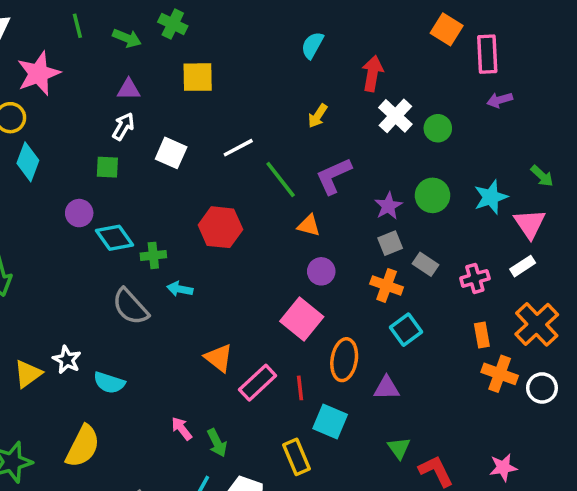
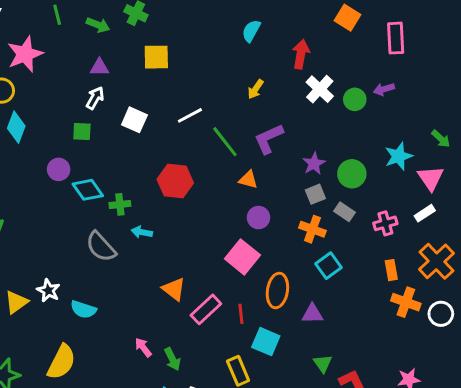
orange square: (447, 29) -> (347, 18), moved
purple arrow: (500, 100) -> (384, 89), moved
green circle: (433, 195) -> (352, 174), moved

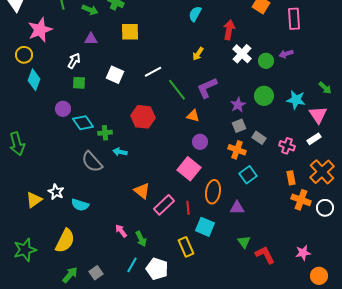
white arrow: (95, 98) -> (74, 61), moved
cyan star: (399, 156) -> (296, 100), turned 30
green circle: (352, 174) -> (264, 96), moved
pink cross: (385, 223) -> (287, 146), turned 35

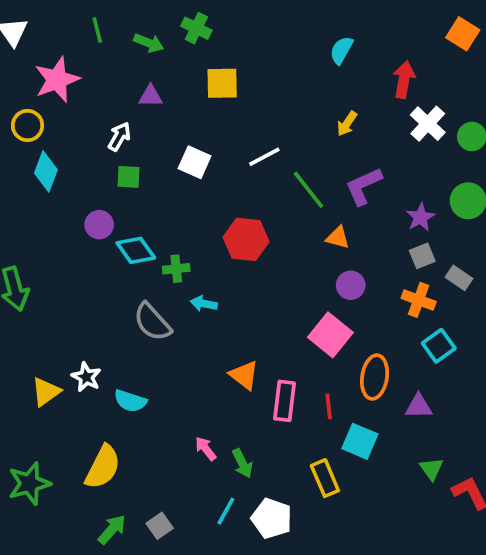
pink rectangle: (164, 205) -> (285, 401), turned -40

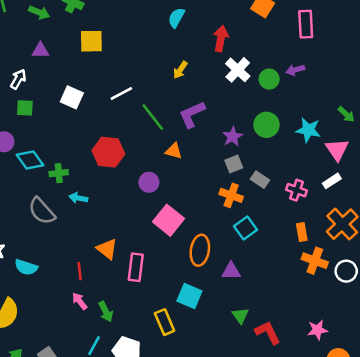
purple circle: (351, 285) -> (149, 182), moved
red line: (329, 406) -> (80, 271), moved

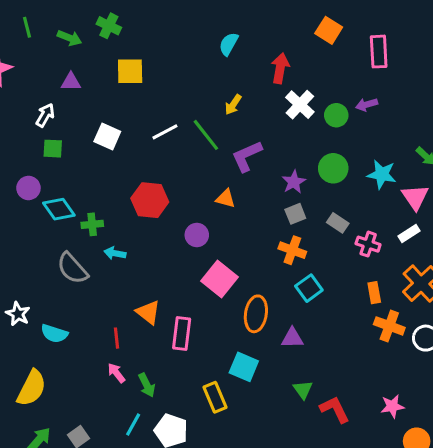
green line: (153, 117) -> (206, 135), moved
gray rectangle: (260, 180) -> (338, 223), moved

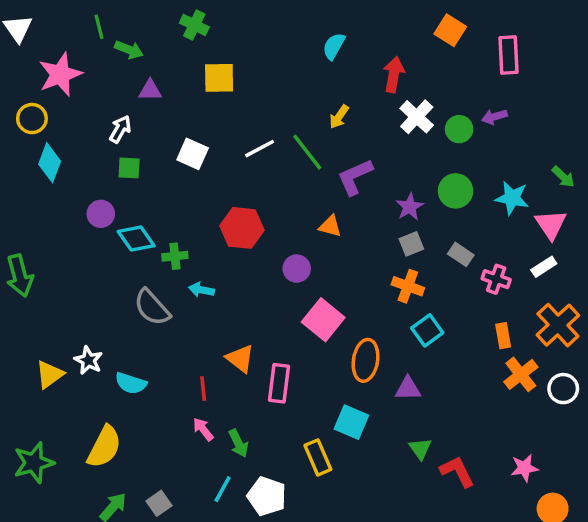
green arrow: (69, 38) -> (129, 50), moved
orange cross: (389, 326) -> (521, 374), turned 32

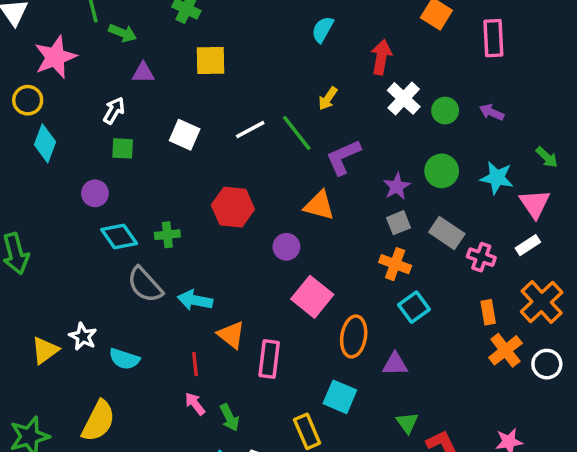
purple arrow: (494, 117) -> (492, 112), moved, turned 40
orange triangle: (330, 226) -> (319, 205), size x1.4
cyan diamond: (136, 239) -> (119, 236), moved
gray rectangle: (461, 254) -> (447, 233), size x1.4
cyan arrow: (201, 290) -> (195, 300), moved, size x1.4

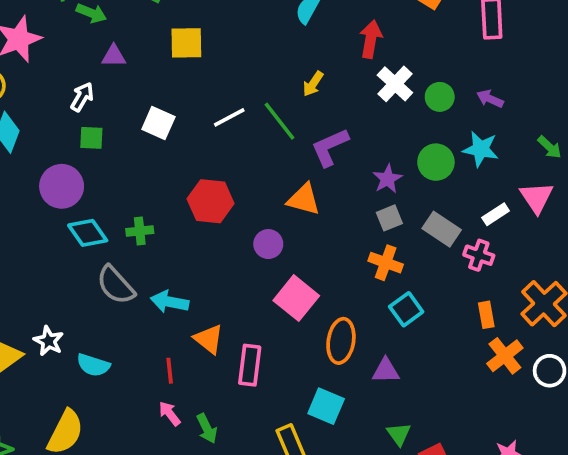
cyan star: (497, 178) -> (481, 149), moved
purple circle: (95, 193) -> (62, 186), size x1.5
white rectangle: (528, 245) -> (496, 214), moved

